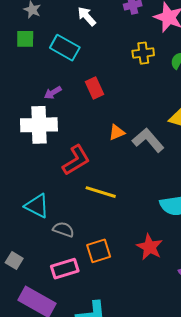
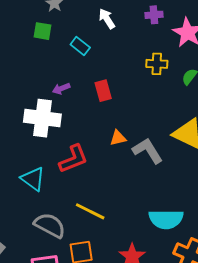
cyan rectangle: (65, 48) -> (80, 46), size x0.7
yellow line: (101, 192) -> (90, 211), moved
cyan triangle: (37, 206) -> (33, 179), moved
gray semicircle: (63, 229) -> (50, 225), size x1.5

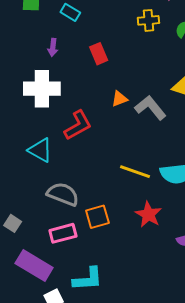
purple arrow: (61, 89) -> (53, 47), moved, turned -54
yellow line: (90, 211) -> (135, 172), moved

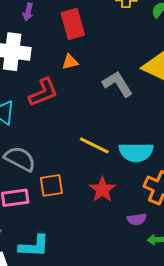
red rectangle: (99, 54) -> (73, 24), size x1.4
orange triangle: (119, 99) -> (70, 62), moved

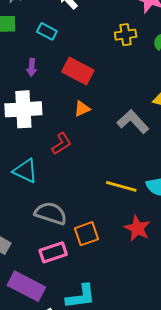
red rectangle: (73, 24) -> (78, 71), turned -36
red L-shape: (43, 92) -> (61, 144), size x0.7

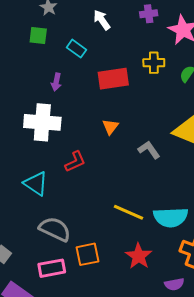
red rectangle: (78, 71) -> (113, 79), moved, turned -44
orange triangle: (82, 109) -> (110, 127), moved, turned -36
gray L-shape: (133, 122) -> (149, 150), size x0.7

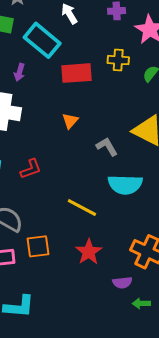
cyan rectangle: (76, 49) -> (42, 40), size x1.8
red L-shape: (75, 162) -> (31, 169), moved
cyan semicircle: (171, 217) -> (125, 185), moved

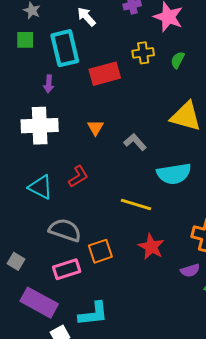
cyan rectangle: (42, 40) -> (65, 48), turned 48
orange triangle: (70, 121) -> (95, 128), moved
gray L-shape: (107, 147) -> (135, 142), moved

